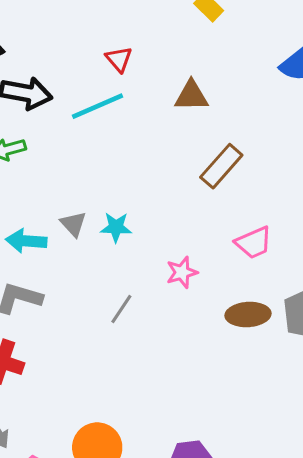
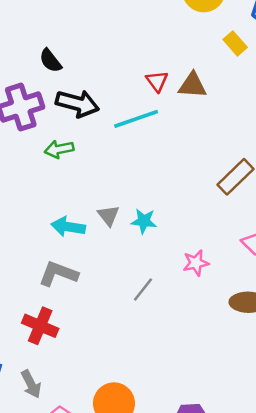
brown triangle: (191, 96) -> (192, 85), moved

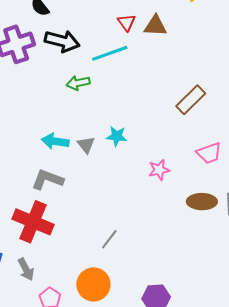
green arrow: (59, 149) -> (78, 83), moved
gray triangle: (108, 216) -> (86, 145), moved
gray line: (143, 290) -> (109, 239), moved
red cross: (40, 326) -> (33, 222), size x1.4

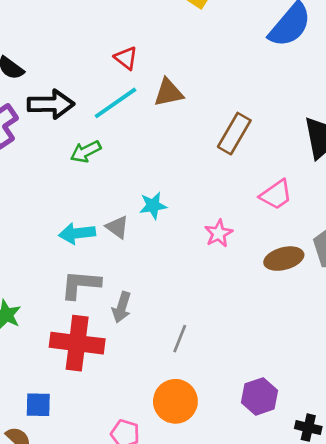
brown triangle: (155, 26) -> (168, 93), moved
gray arrow: (26, 269) -> (122, 307), moved, turned 60

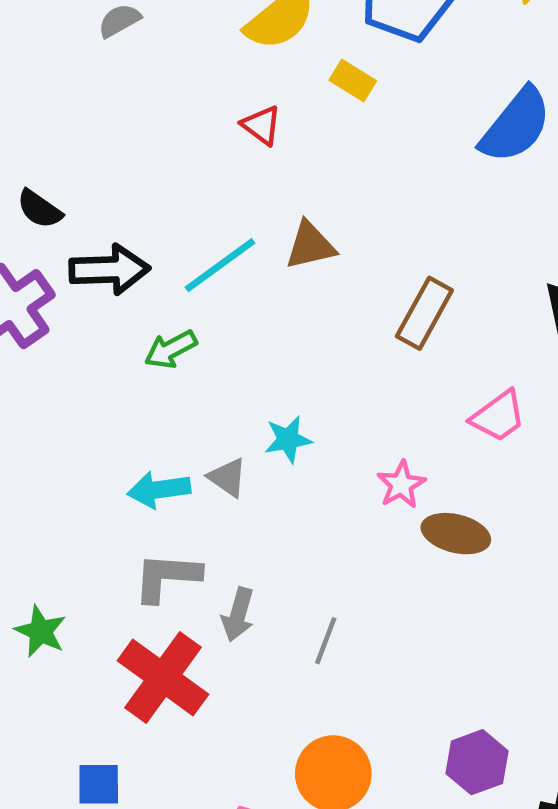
red triangle: (126, 58) -> (261, 125), moved
brown ellipse: (284, 259) -> (456, 534), moved, turned 30
gray line: (180, 339) -> (326, 641), moved
red cross: (77, 343) -> (163, 677), turned 30

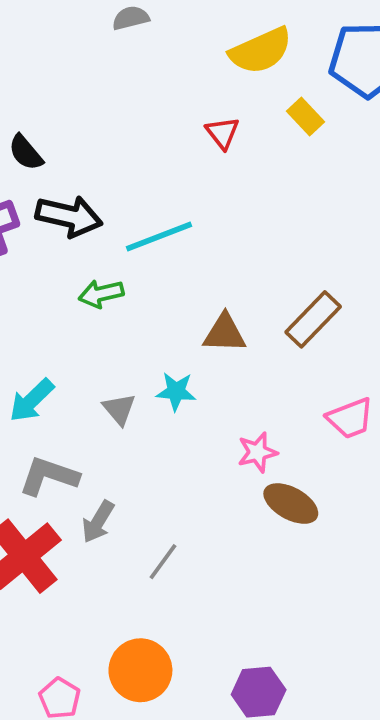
brown triangle: (310, 245) -> (225, 333), moved
cyan arrow: (159, 490) -> (32, 400), moved, turned -51

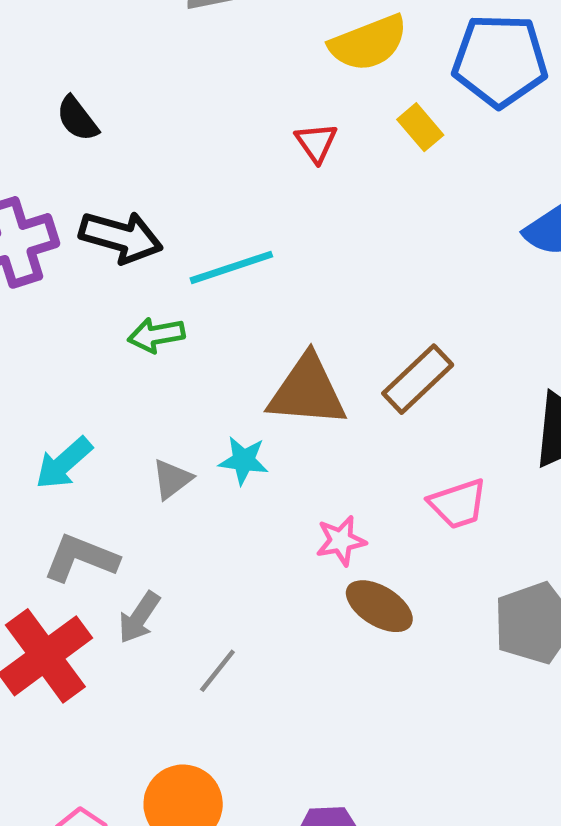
black semicircle: (26, 152) -> (77, 119), moved
brown triangle: (225, 333) -> (307, 391), size x1.5
gray triangle: (119, 409) -> (172, 479), turned 30

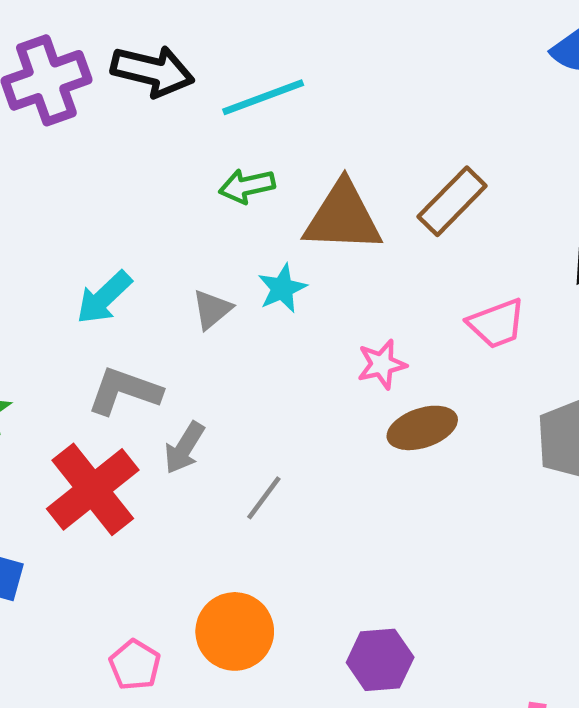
green arrow: (156, 335) -> (247, 186), moved
cyan star: (244, 461) -> (282, 288), turned -30
brown ellipse: (379, 606) -> (422, 428), turned -48

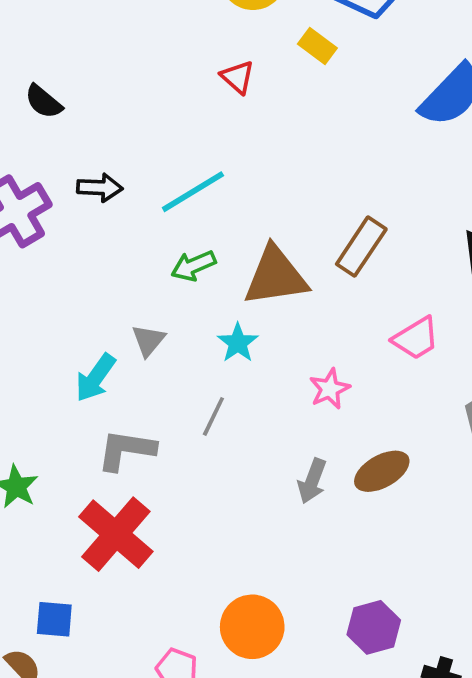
black arrow: (152, 71) -> (100, 188), size x0.7
gray triangle: (212, 309) -> (148, 340), moved
brown ellipse: (422, 428) -> (382, 471), moved
gray arrow: (184, 448) -> (312, 481), moved
gray line: (264, 498) -> (213, 416), moved

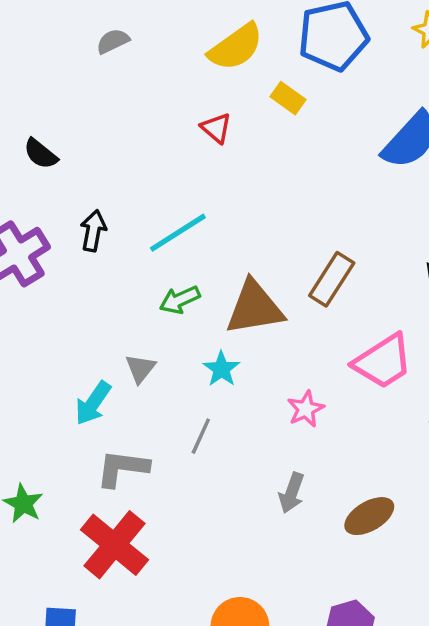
black arrow: (100, 188) -> (93, 231), turned -81
pink trapezoid: (416, 338) -> (383, 361), size x1.4
brown ellipse: (382, 471) -> (369, 516), moved

